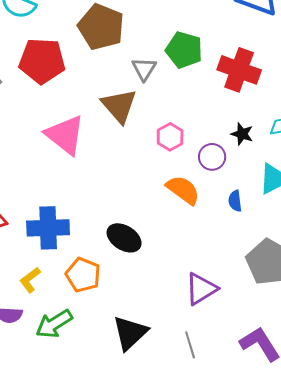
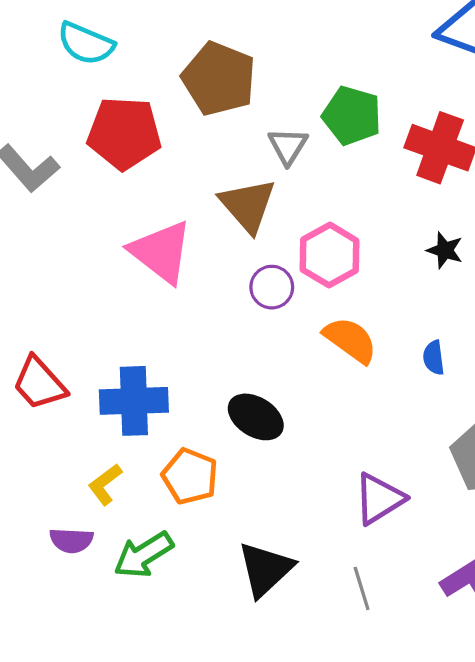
pink hexagon: (170, 137) -> (329, 255), size x1.4
purple circle: (212, 157) -> (272, 287), moved

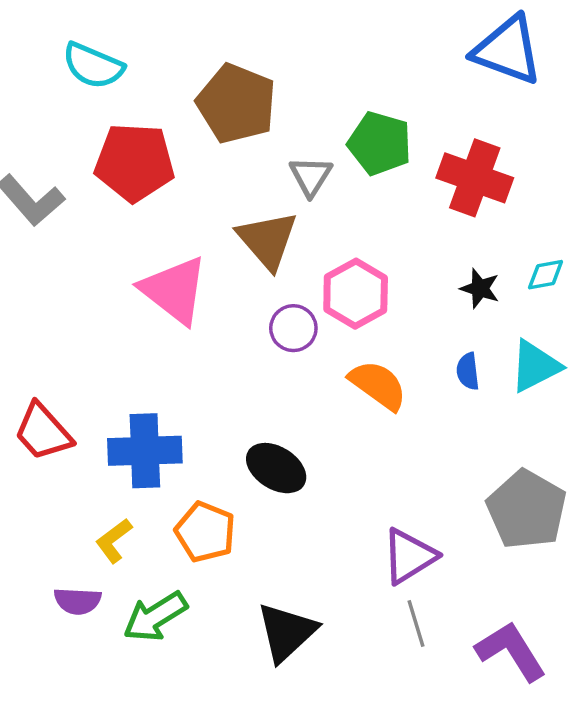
blue semicircle: (434, 358) -> (468, 371), moved
gray line: (362, 588) -> (416, 623), moved

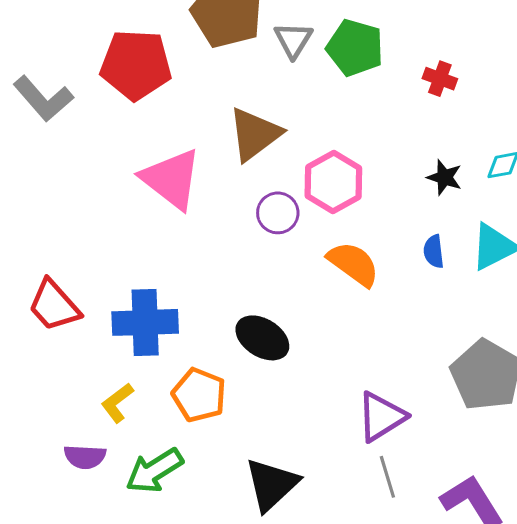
gray triangle: (311, 176) -> (293, 40), moved
red cross: (475, 178) -> (440, 79), size x0.5
brown triangle: (267, 240) -> (255, 134), turned 34

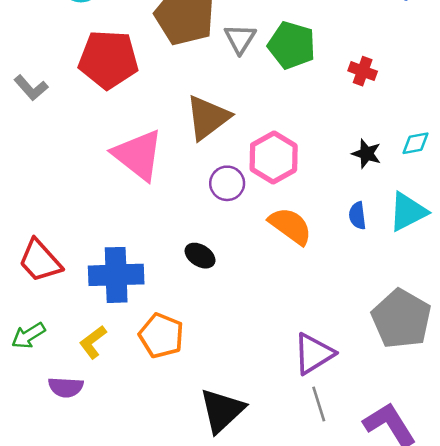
gray L-shape: (43, 99) -> (31, 88), size x0.7
black ellipse: (262, 338) -> (200, 256), moved, size x0.7
green arrow: (154, 471) -> (28, 336), moved, size x0.7

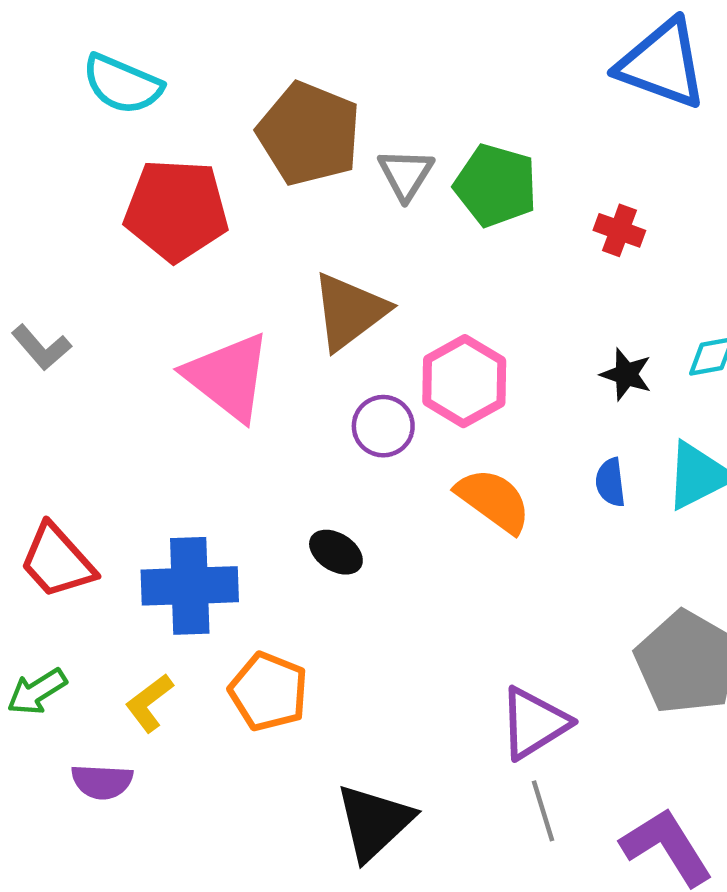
gray L-shape: (31, 88) -> (41, 347), moved

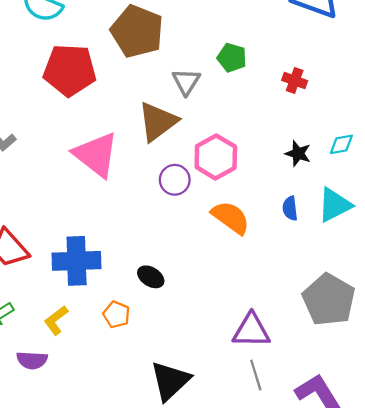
gray triangle: (406, 174) -> (186, 82), moved
green pentagon: (496, 185) -> (232, 58), size x0.7
black ellipse: (336, 552) -> (151, 277), moved
orange pentagon: (268, 692) -> (116, 315), size x0.7
purple triangle: (534, 723) -> (251, 331), turned 33

